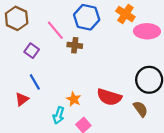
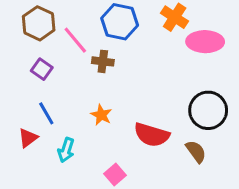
brown hexagon: (17, 18) -> (39, 23), moved
orange star: (74, 99) -> (101, 115), moved
cyan arrow: (59, 115) -> (66, 150), moved

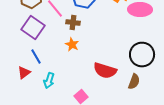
purple square: (42, 69) -> (33, 28), size x1.6
orange star: (101, 115) -> (72, 45), moved
brown semicircle: (196, 152) -> (134, 82), turned 56

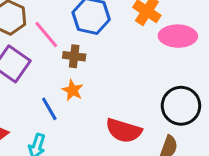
blue line: (36, 57) -> (49, 109), moved

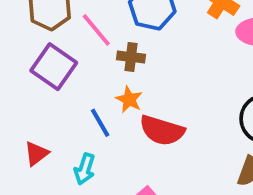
red semicircle: (124, 131) -> (162, 130), moved

